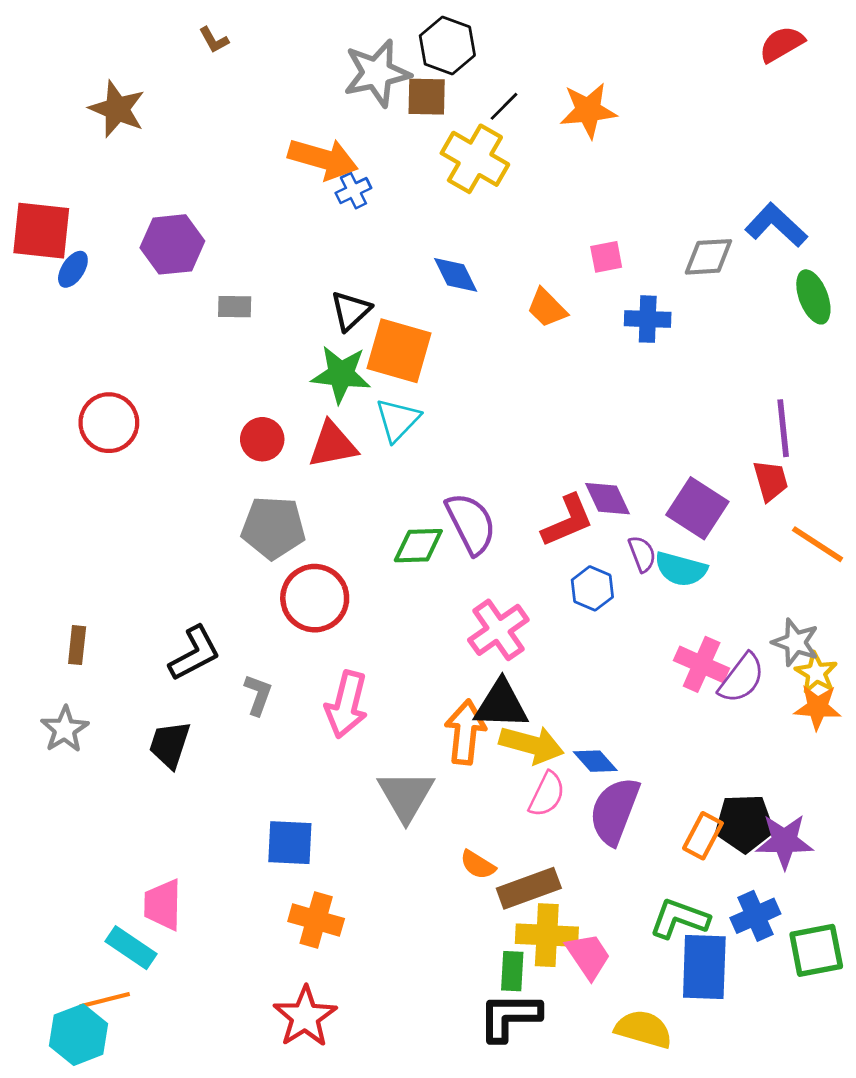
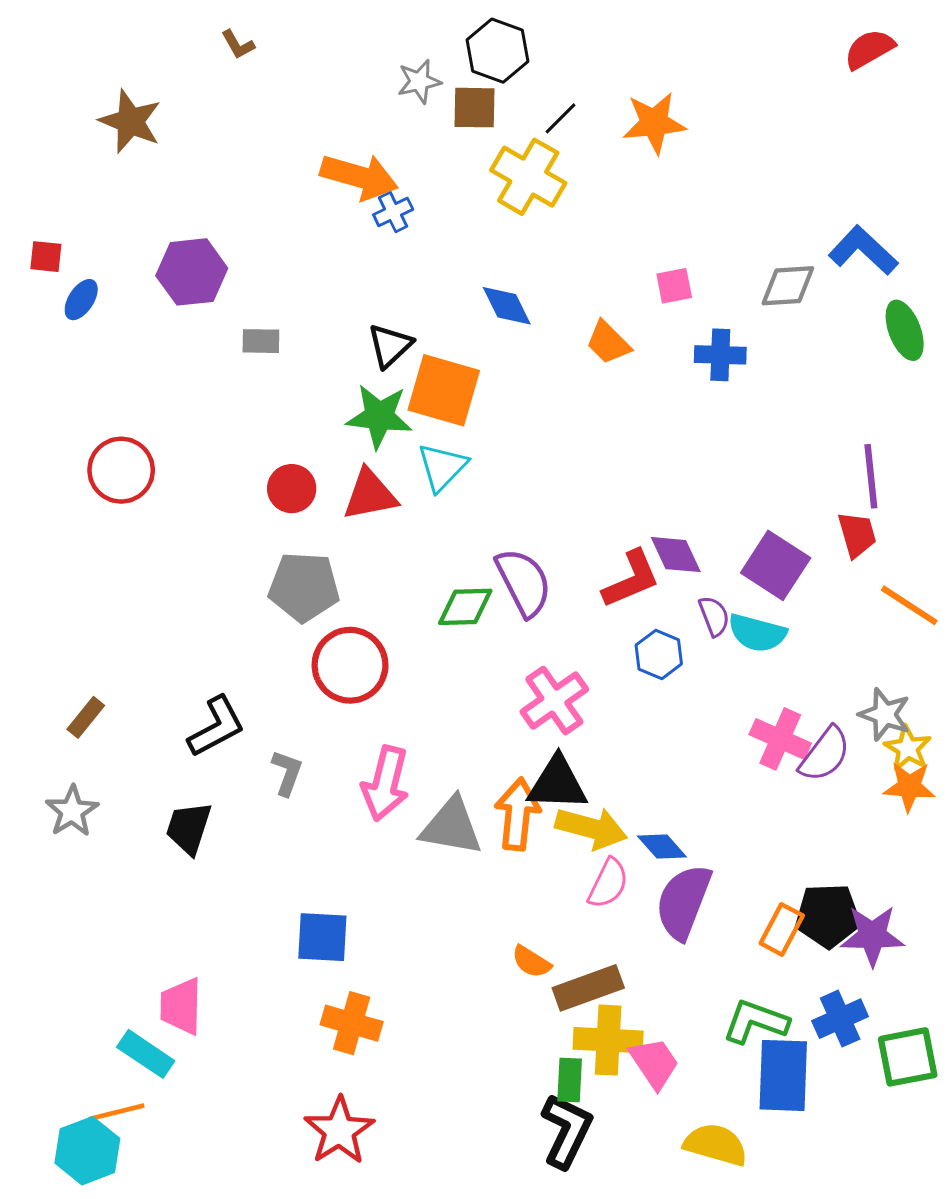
gray star: (377, 73) -> (419, 81), size x0.6
red square: (41, 231) -> (46, 257), size x0.5
brown rectangle: (77, 645) -> (86, 717), turned 33
gray triangle: (406, 796) -> (451, 827), moved, turned -50
black L-shape: (510, 1017) -> (567, 1131), turned 116

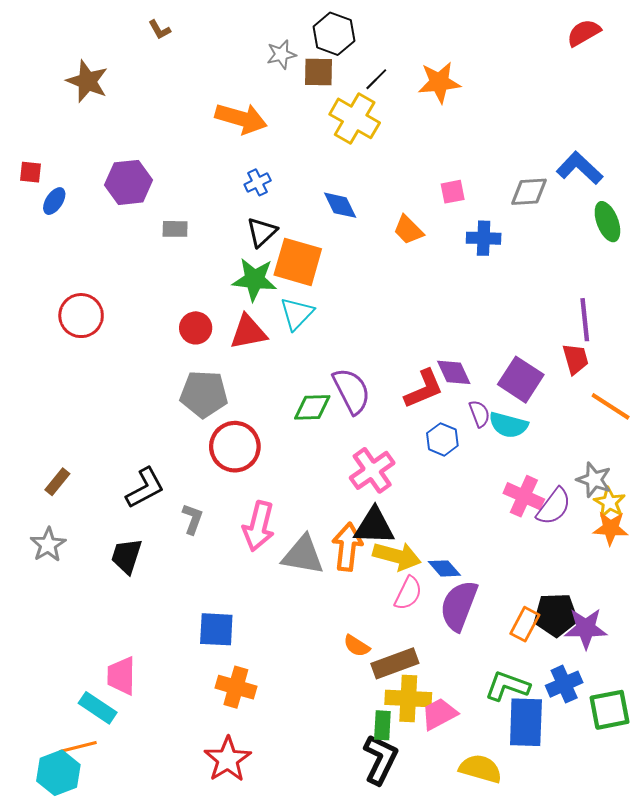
blue cross: (393, 212) -> (258, 182), moved
pink trapezoid: (654, 1063) -> (439, 714), turned -84

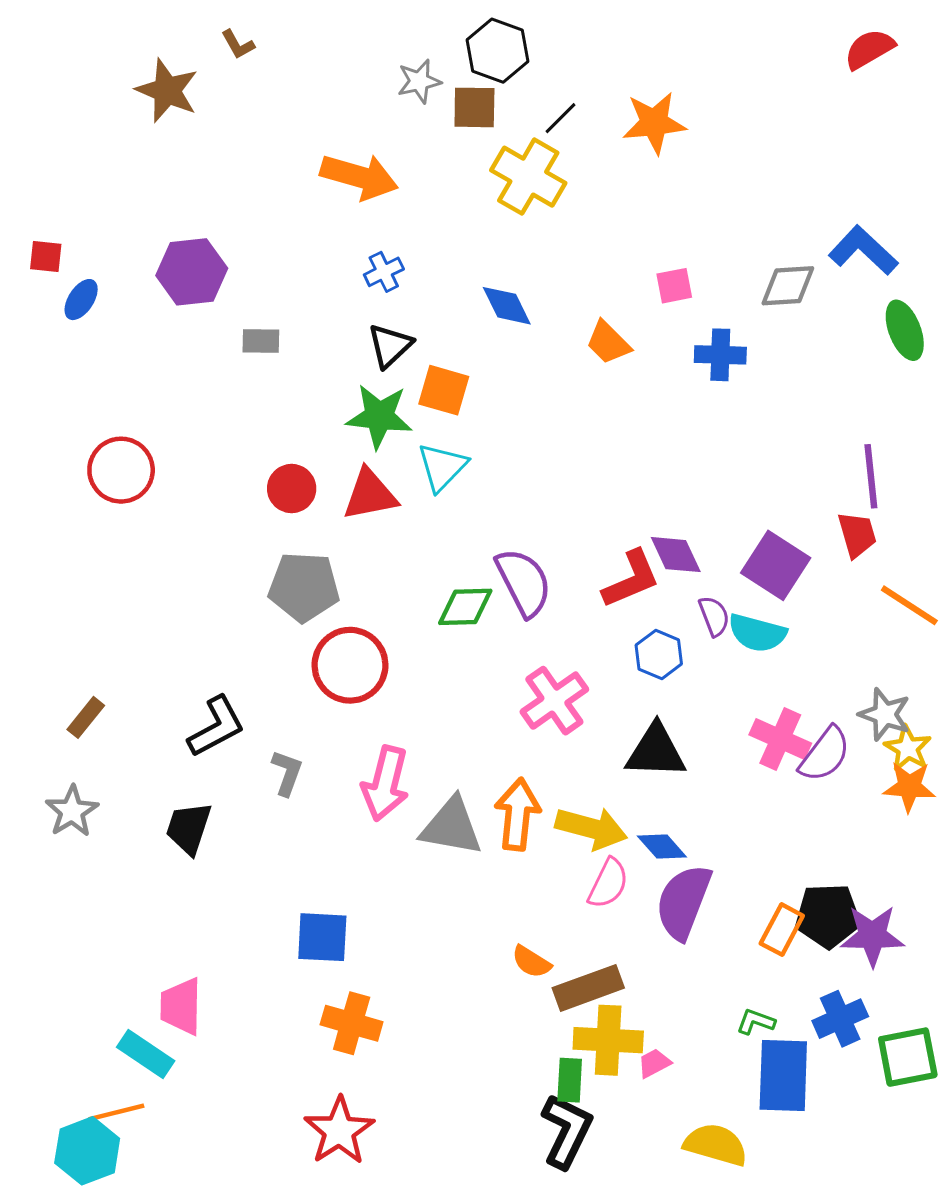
brown star: (87, 81) -> (167, 91), moved
orange square: (298, 262) -> (444, 390), size x0.7
black triangle: (374, 526) -> (656, 751), moved
green L-shape: (507, 686) -> (756, 1022), size x0.6
pink trapezoid: (439, 714) -> (654, 1063), size x0.6

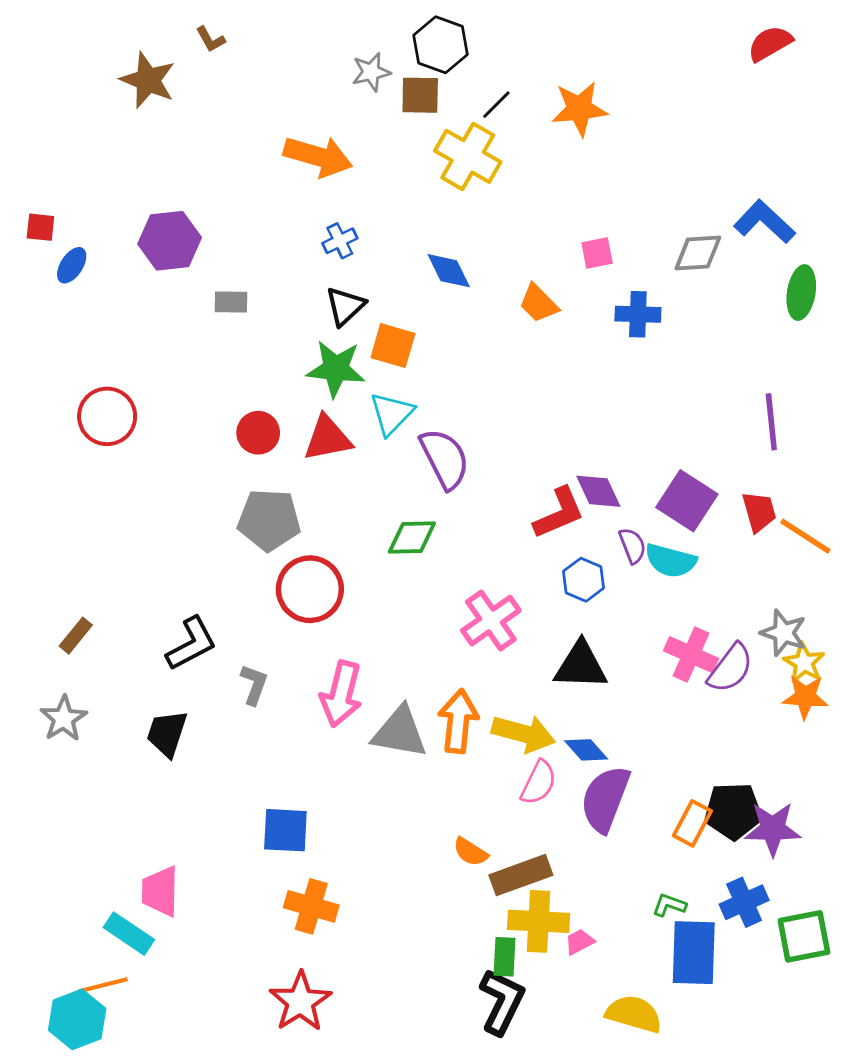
green ellipse: (905, 330) -> (801, 293), turned 30
red trapezoid: (857, 535) -> (759, 512), moved
purple semicircle: (524, 582) -> (445, 459), moved

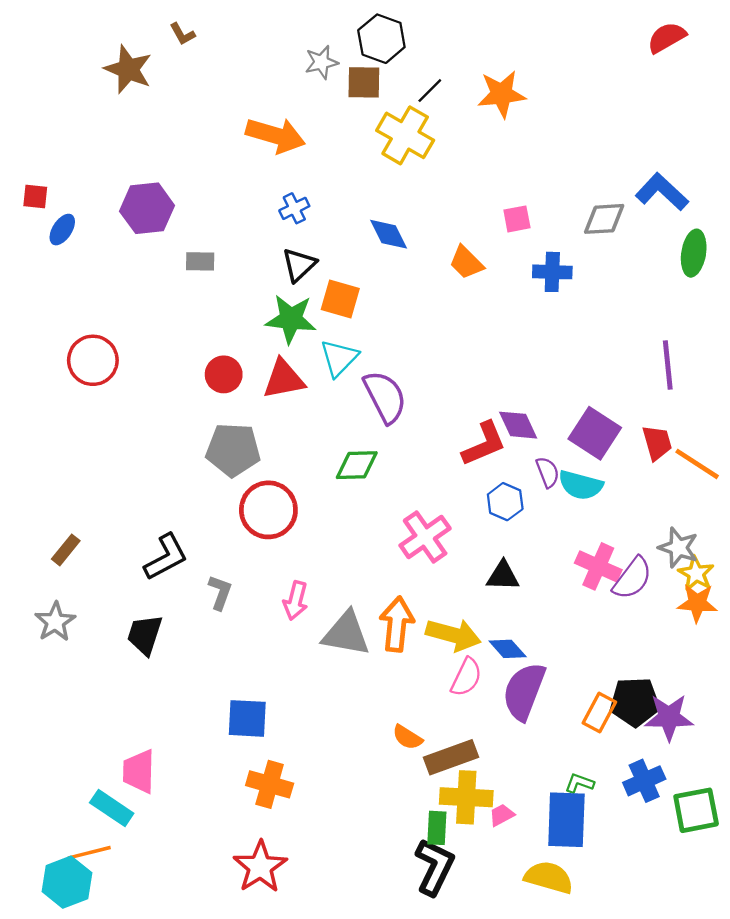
black triangle: (581, 665) -> (503, 576), size x0.7
pink arrow: (341, 694) -> (295, 601), size x0.7
blue rectangle: (694, 953) -> (566, 820), moved

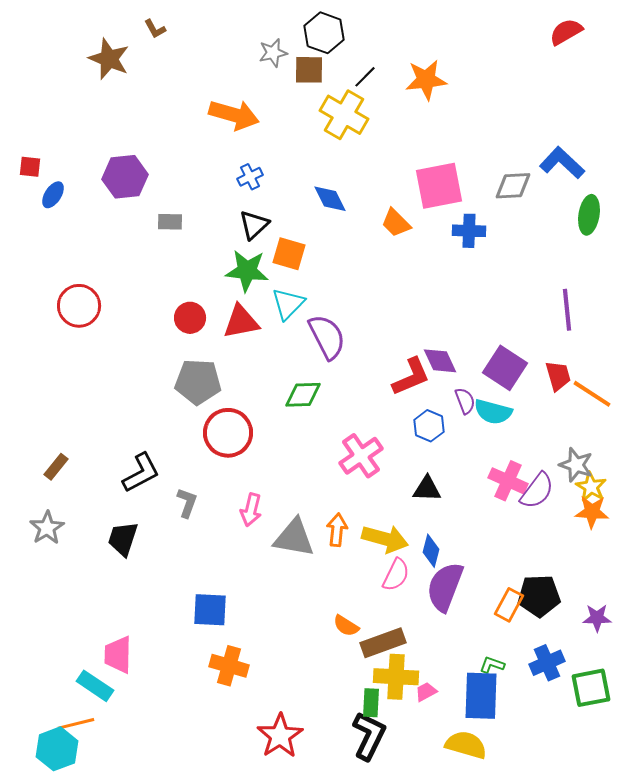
pink square: (517, 219) -> (439, 186), size x2.0
orange arrow: (397, 624) -> (337, 530), size x0.7
blue diamond: (508, 649) -> (431, 551), turned 56
purple star: (669, 717) -> (597, 618), moved, size x0.7
red star: (260, 867) -> (280, 736), moved

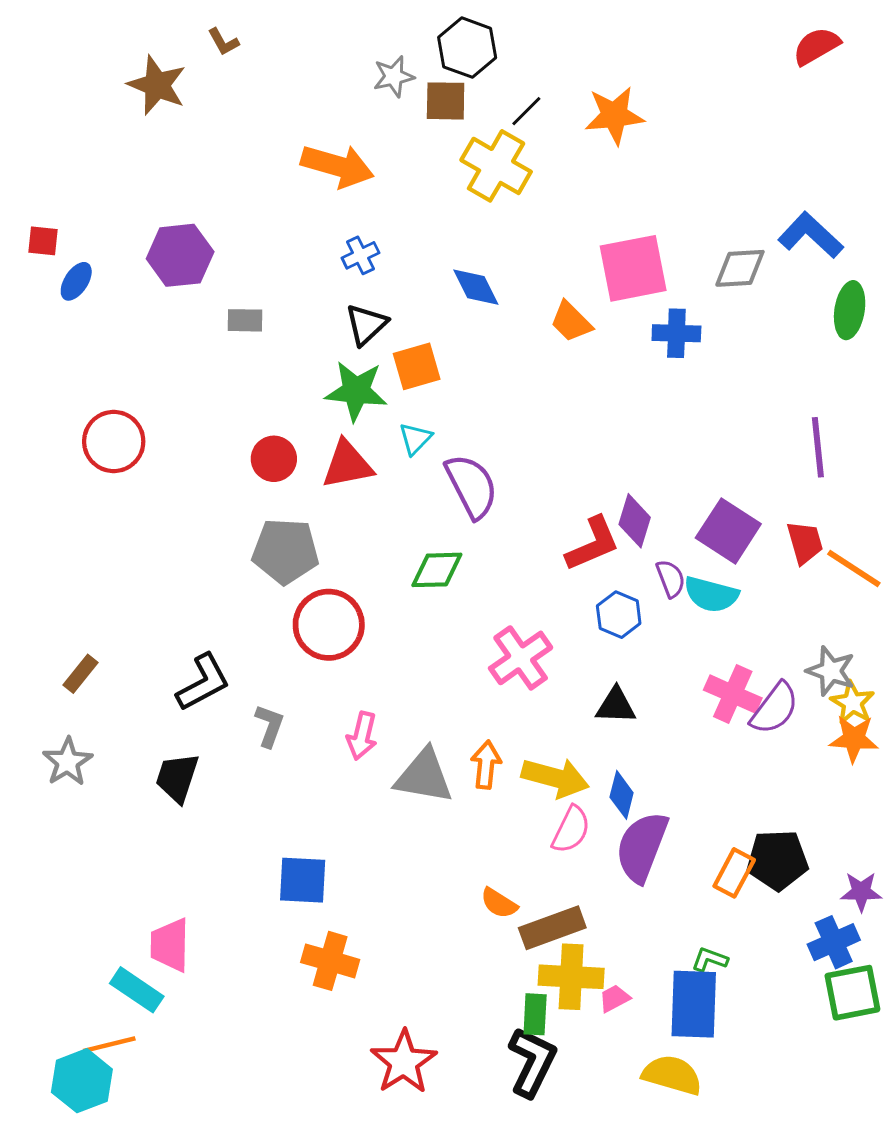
orange square: (289, 254) -> (417, 366), turned -32
cyan triangle: (288, 304) -> (415, 439), size x0.7
purple diamond: (440, 361) -> (635, 521), turned 42
blue cross: (547, 663) -> (834, 942), moved

